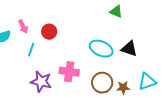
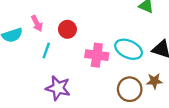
pink cross: (69, 72) -> (97, 55), moved
brown star: (123, 88) -> (154, 81), moved

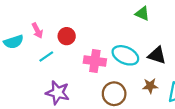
cyan line: (46, 50) -> (46, 56), turned 35
brown circle: (130, 89) -> (114, 94), moved

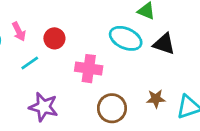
cyan ellipse: (125, 55) -> (126, 38), moved
black triangle: (157, 55) -> (164, 44), moved

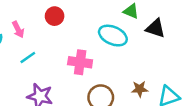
red circle: (54, 38) -> (55, 16), moved
black triangle: (164, 44) -> (155, 28), moved

